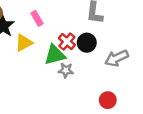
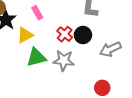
green triangle: (55, 55) -> (36, 57), moved
gray star: (66, 70) -> (64, 60), size x1.5

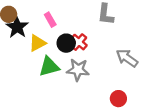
black circle: (83, 35) -> (66, 43), moved
gray arrow: (110, 49) -> (127, 58), turned 60

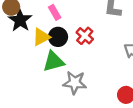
black circle: (66, 43) -> (58, 37), moved
gray star: (78, 70) -> (75, 83), moved

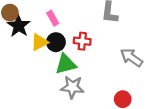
red cross: (85, 36) -> (82, 41), turned -35
green triangle: (54, 61) -> (66, 64), moved

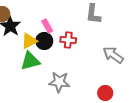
pink rectangle: (53, 18) -> (47, 26), moved
green triangle: (66, 64) -> (30, 61), moved

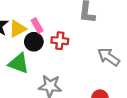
yellow triangle: (29, 41) -> (18, 29), moved
green triangle: (30, 61) -> (19, 63), turned 35

